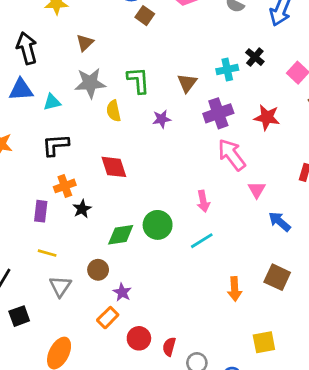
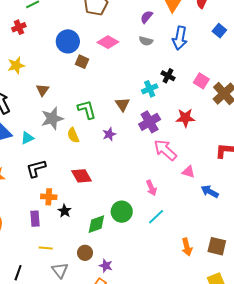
orange cross: (65, 186) -> (49, 197), turned 35
pink triangle: (257, 190) -> (189, 172), turned -32
brown square: (277, 277) -> (217, 246), moved

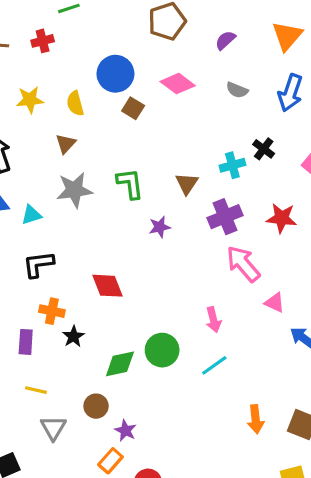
purple semicircle: (147, 17) -> (225, 40), moved
yellow semicircle: (73, 135) -> (75, 103), moved

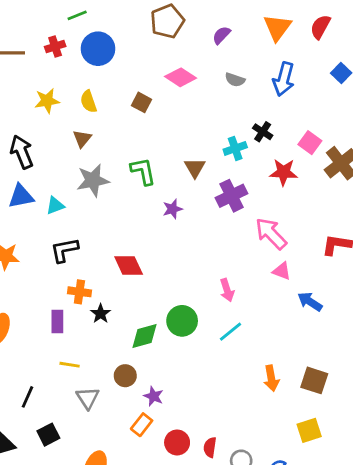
blue circle: (115, 74) -> (98, 49), moved
red star: (282, 218) -> (283, 172), moved
pink arrow: (243, 264) -> (271, 234), moved

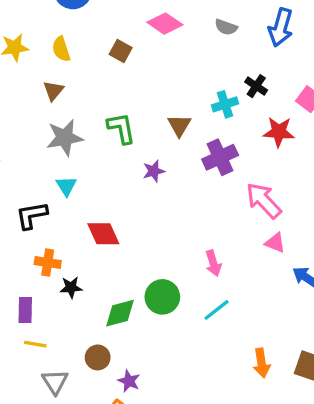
cyan triangle: (55, 205) -> (66, 186), moved, turned -42
black star: (101, 314) -> (71, 287), turned 30
purple rectangle: (57, 322) -> (25, 310), moved

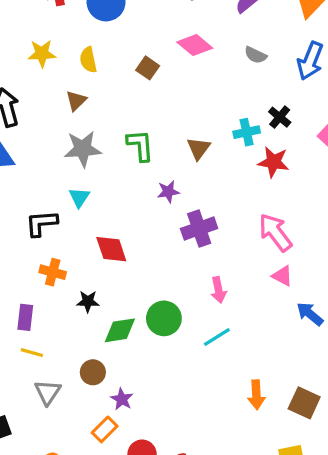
red star: (279, 132) -> (273, 162), moved
purple cross: (220, 157) -> (199, 229), moved
black star: (71, 287) -> (88, 301), moved

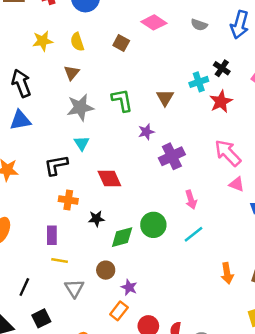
red star: (273, 162) -> (221, 102), turned -30

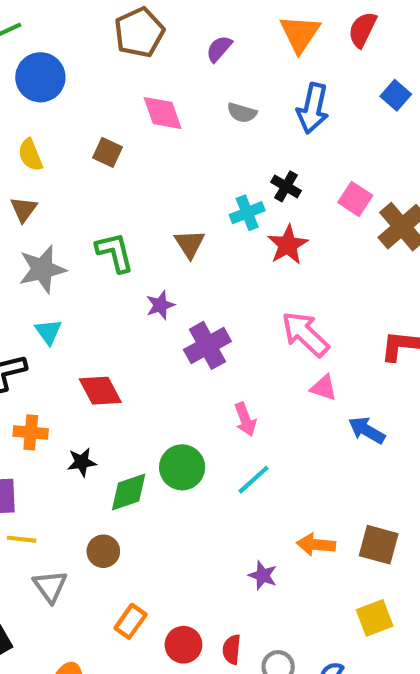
pink diamond: (154, 22) -> (163, 113), turned 40
orange arrow: (227, 273) -> (316, 545), turned 108
purple star: (129, 287) -> (263, 575), moved

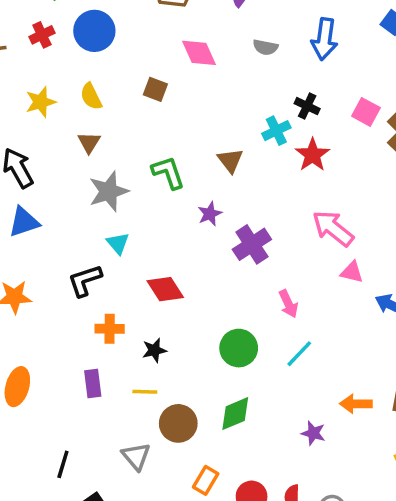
green diamond: (129, 492) -> (235, 414), moved
yellow line: (22, 539) -> (145, 392), moved
brown circle: (103, 551) -> (178, 423), size x1.4

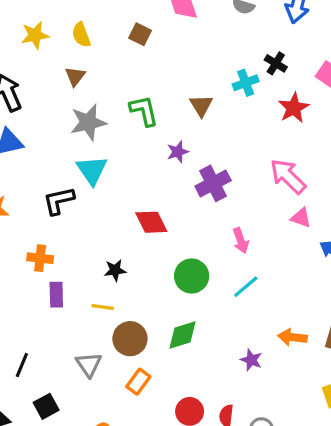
red star: (312, 155) -> (294, 108), moved
cyan triangle: (118, 243) -> (92, 170), size x1.5
red diamond: (165, 289) -> (151, 222), moved
orange cross: (110, 329) -> (40, 258), moved
orange rectangle: (206, 480) -> (138, 382), moved

